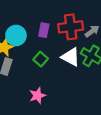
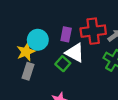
white triangle: (71, 57) -> (75, 53), moved

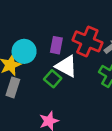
red cross: (93, 31) -> (87, 41), turned 30

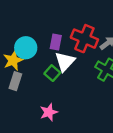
white triangle: (66, 66) -> (65, 62), turned 45

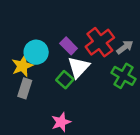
red cross: (84, 39) -> (100, 42), turned 30
purple rectangle: (56, 42) -> (69, 46), turned -56

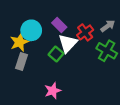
red cross: (100, 42) -> (85, 32), moved, size x0.7

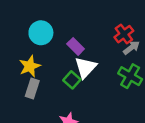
cyan circle: (31, 30) -> (41, 33), moved
red cross: (85, 32) -> (124, 34), moved

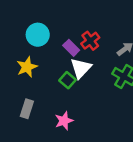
red cross: (124, 34) -> (90, 41), moved
gray rectangle: (32, 89) -> (27, 109), moved

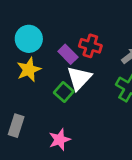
red cross: (90, 41) -> (90, 46), turned -36
yellow star: (27, 67) -> (29, 70), moved

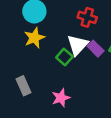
purple rectangle: (68, 54) -> (96, 49), moved
gray rectangle: (16, 126) -> (24, 86), turned -42

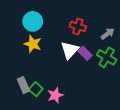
yellow star: (34, 38) -> (33, 44), turned -30
green square: (64, 57) -> (36, 89), moved

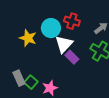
cyan circle: (33, 21) -> (51, 28), moved
purple rectangle: (85, 53) -> (72, 57), moved

